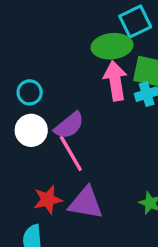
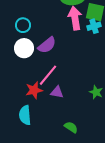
pink line: (71, 153) -> (48, 75), moved, turned 70
purple triangle: (86, 203) -> (57, 92), size x0.6

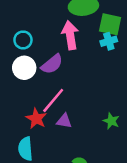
pink arrow: (75, 18) -> (70, 35), moved
red star: (34, 90) -> (36, 119), turned -30

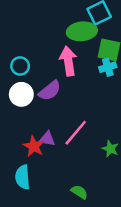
pink line: (53, 100) -> (76, 133), moved
purple triangle: (64, 121) -> (47, 139), moved

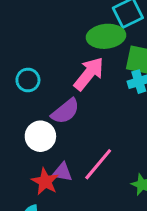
pink arrow: (68, 61) -> (89, 74), turned 48
white circle: (21, 94) -> (40, 136), moved

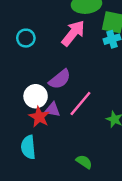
purple semicircle: (65, 111) -> (60, 79), moved
white circle: (40, 136) -> (36, 96), moved

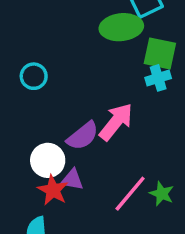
pink arrow: (73, 33) -> (116, 122), moved
pink line: (80, 104) -> (130, 194), moved

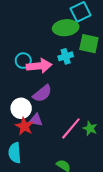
cyan circle: (34, 76) -> (23, 61), moved
cyan cross: (158, 78) -> (66, 56), moved
pink arrow: (116, 122) -> (39, 66), moved, turned 45

